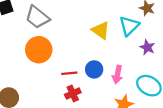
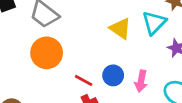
red line: (69, 73) -> (84, 80), turned 35

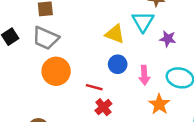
blue circle: (113, 75) -> (118, 64), moved

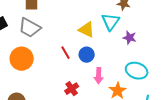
orange circle: (56, 71) -> (22, 59), moved
pink arrow: (144, 75) -> (99, 76), moved
red line: (94, 87) -> (66, 53), moved, turned 40

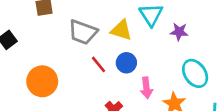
gray trapezoid: (30, 28) -> (83, 32), moved
cyan ellipse: (137, 71) -> (195, 73), turned 45

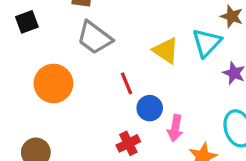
gray trapezoid: (83, 32) -> (94, 38), moved
blue circle: (126, 63) -> (150, 108), moved

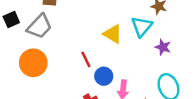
gray trapezoid: (94, 38) -> (39, 26), moved, turned -80

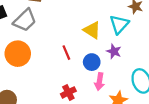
purple star: (163, 47) -> (114, 51), moved
blue circle: (104, 76) -> (92, 62), moved

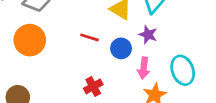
red line: (66, 53) -> (90, 37), turned -48
pink arrow: (99, 82) -> (144, 68), moved

